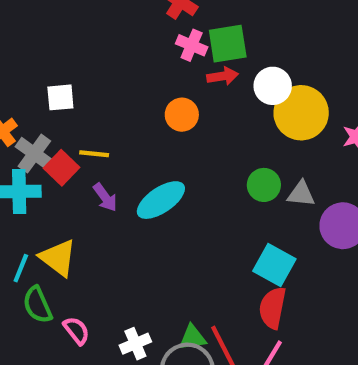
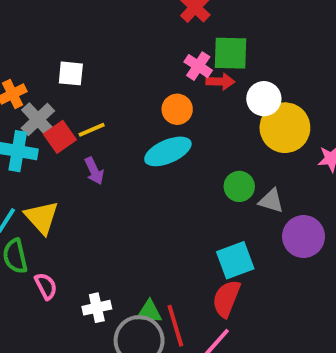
pink cross: (192, 45) -> (198, 66), moved
yellow line: (94, 154) -> (92, 130), turned -40
cyan ellipse: (161, 200) -> (168, 151), moved
cyan square: (274, 265) -> (235, 260), turned 30

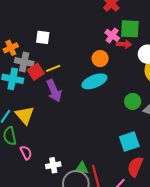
gray cross: (38, 120) -> (24, 62), turned -36
purple arrow: (94, 171) -> (54, 91), size x1.5
red semicircle: (226, 299) -> (135, 167), moved

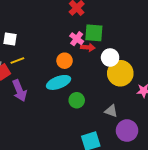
yellow line: (53, 68) -> (17, 61), moved
green circle: (133, 101) -> (77, 100), moved

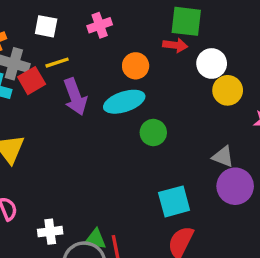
pink cross: (77, 39) -> (100, 25), moved, turned 32
yellow circle: (120, 73) -> (228, 90), size x0.7
purple arrow: (20, 91) -> (75, 97), moved
gray triangle: (111, 111) -> (223, 157), moved

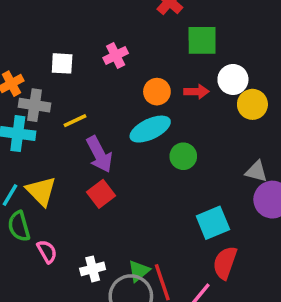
red arrow: (175, 45) -> (196, 92), moved
yellow line: (57, 63) -> (75, 121), moved
red square: (32, 81) -> (101, 194), moved
purple arrow: (75, 97) -> (99, 154), moved
green triangle: (95, 239) -> (139, 271), turned -40

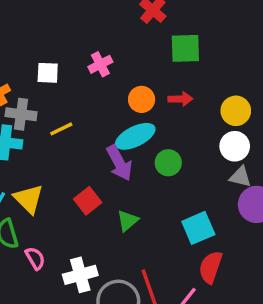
white circle: (233, 79) -> (235, 146), moved
purple arrow: (99, 154) -> (119, 163), moved
white cross: (93, 269) -> (80, 275), size x1.4
green triangle: (139, 271) -> (128, 221), moved

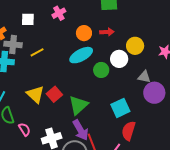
yellow circle: (236, 111) -> (135, 46), moved
white circle: (235, 146) -> (119, 59), moved
purple arrow: (119, 163) -> (80, 130), moved
yellow triangle: (29, 199) -> (35, 94), moved
green triangle: (128, 221) -> (78, 105), size x1.5

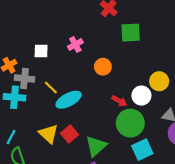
red arrow: (107, 32) -> (119, 101), moved, turned 32
yellow line: (37, 52) -> (51, 87), turned 72
cyan ellipse: (81, 55) -> (69, 100), moved
green circle: (101, 70) -> (130, 123), moved, size x1.6

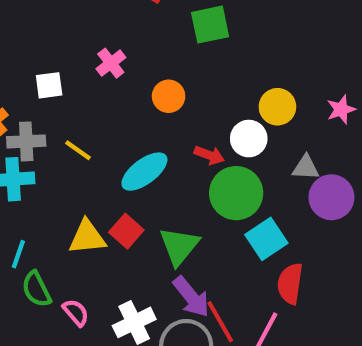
cyan ellipse: (69, 100) -> (144, 172), moved
yellow triangle: (49, 134) -> (87, 237), turned -40

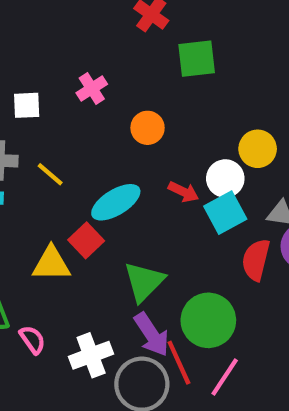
green circle: (236, 193) -> (208, 320), moved
red square: (126, 231) -> (86, 240), moved
cyan square: (266, 239) -> (225, 213), moved
red semicircle: (290, 284) -> (256, 260), moved

